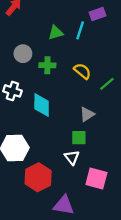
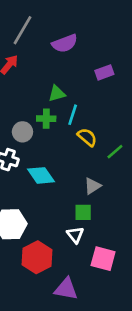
cyan line: (80, 30) -> (73, 115), moved
gray circle: (23, 54) -> (22, 132), moved
green cross: (47, 65) -> (46, 119), moved
cyan diamond: (42, 105) -> (41, 175), turned -35

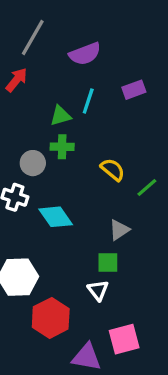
green triangle: (57, 94) -> (61, 116), moved
cyan line: (73, 115) -> (88, 101), moved
pink square: (103, 259) -> (124, 339), moved, turned -30

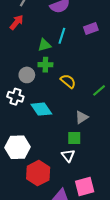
yellow semicircle: (113, 170) -> (68, 81), moved

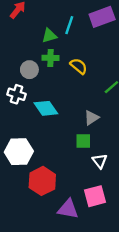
purple rectangle: (91, 29) -> (102, 17), size x1.5
yellow semicircle: (68, 81) -> (79, 66), moved
white triangle: (68, 156) -> (100, 161), moved

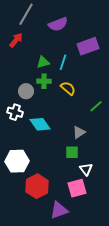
cyan line: (69, 25) -> (63, 62), moved
pink square: (95, 196) -> (77, 188), moved
purple triangle: (68, 209) -> (59, 210), turned -30

